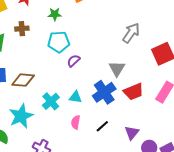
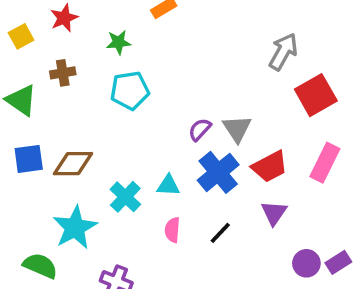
gray arrow: (131, 33) -> (283, 52), moved
purple semicircle: (74, 61) -> (200, 129), moved
purple triangle: (132, 133) -> (274, 213), moved

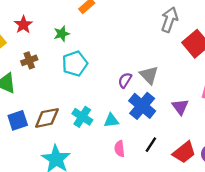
red trapezoid: (270, 167) -> (184, 152), moved
cyan cross: (125, 197) -> (82, 117), moved
purple triangle: (274, 213) -> (180, 107), moved

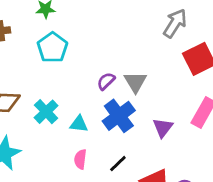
cyan pentagon: (75, 64) -> (52, 48), turned -30

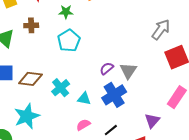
purple triangle: (163, 128) -> (152, 121), moved
pink semicircle: (80, 159) -> (83, 125), turned 48

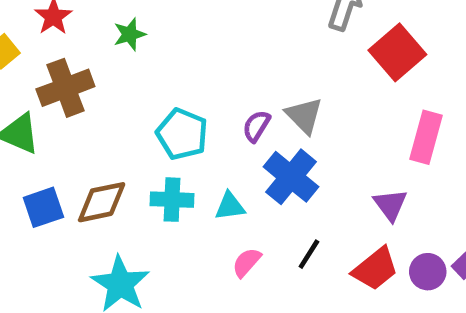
brown cross: (31, 25) -> (65, 88), size x1.6
cyan pentagon: (69, 41) -> (182, 134), moved
cyan cross: (61, 88) -> (172, 200), turned -30

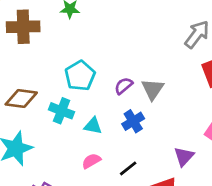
blue cross: (291, 177) -> (133, 121), size x0.7

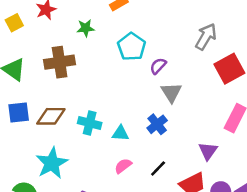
brown cross: (23, 27) -> (60, 62), moved
cyan pentagon: (80, 76) -> (132, 47), moved
purple semicircle: (124, 86) -> (158, 66), moved

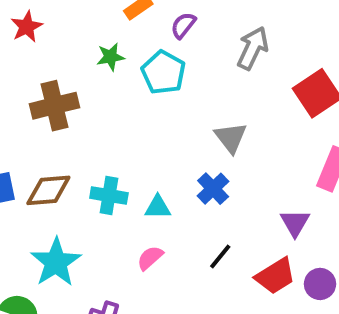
green star: (86, 28) -> (110, 57), moved
gray arrow: (206, 37) -> (253, 48), moved
purple semicircle: (158, 66) -> (183, 25), moved
pink semicircle: (123, 166) -> (150, 258), moved

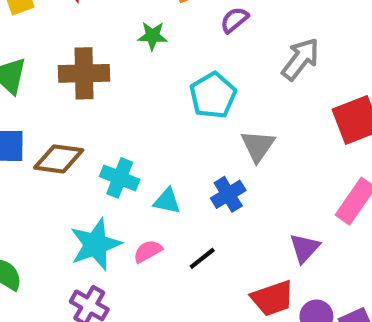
cyan pentagon: (163, 72) -> (213, 95), moved
black line: (220, 257) -> (202, 258), moved
cyan star: (56, 262) -> (95, 244), moved

